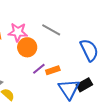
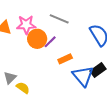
purple line: (39, 69) -> (50, 42), moved

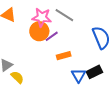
pink star: (26, 25) -> (42, 17), moved
blue triangle: (83, 76) -> (79, 75), size x0.7

